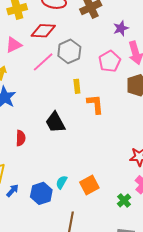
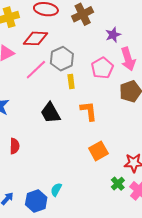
yellow rectangle: (77, 86) -> (71, 81), moved
black trapezoid: (55, 122) -> (50, 113), moved
orange square: (89, 185) -> (98, 151), moved
green cross: (124, 200) -> (118, 184), moved

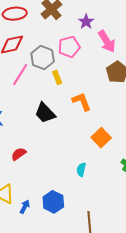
pink pentagon: (102, 68) -> (69, 47), moved, turned 30
red semicircle: (15, 146) -> (19, 154), turned -112
cyan semicircle: (56, 190) -> (81, 170), moved

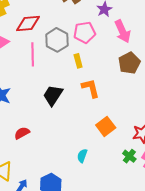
pink line: (20, 75) -> (33, 54), turned -40
yellow rectangle: (57, 77) -> (78, 61), moved
black trapezoid: (45, 113) -> (53, 95), turned 70

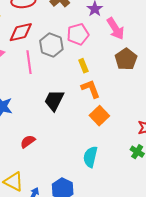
yellow rectangle: (78, 61) -> (83, 66), moved
orange square: (106, 126) -> (99, 116), moved
cyan semicircle: (82, 156) -> (90, 157), size x1.5

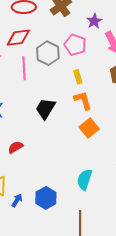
pink pentagon: (78, 34) -> (75, 45), turned 30
cyan semicircle: (90, 157) -> (84, 180), moved

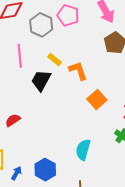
pink line: (24, 68) -> (20, 56), moved
yellow rectangle: (78, 77) -> (55, 59), moved, turned -32
orange square: (89, 128) -> (97, 99), moved

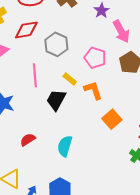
pink pentagon: (68, 15) -> (95, 58), moved
cyan semicircle: (83, 150) -> (65, 146), moved

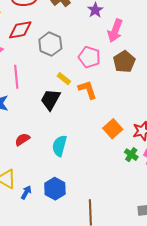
pink arrow: (121, 31) -> (115, 31), turned 50
pink line: (35, 75) -> (16, 77), moved
orange square: (112, 119) -> (113, 129), moved

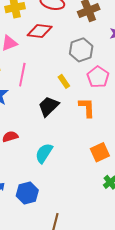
gray hexagon: (50, 44) -> (81, 50), moved
yellow rectangle: (64, 79) -> (64, 81), moved

